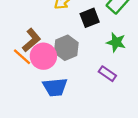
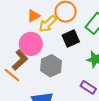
pink circle: (43, 56) -> (31, 44), moved

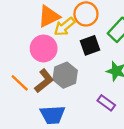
orange triangle: (34, 16) -> (49, 16), size x1.5
brown L-shape: (20, 60) -> (44, 81), moved

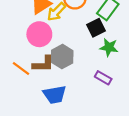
black square: (90, 45) -> (96, 28), moved
brown L-shape: (44, 81) -> (43, 64), turned 45

